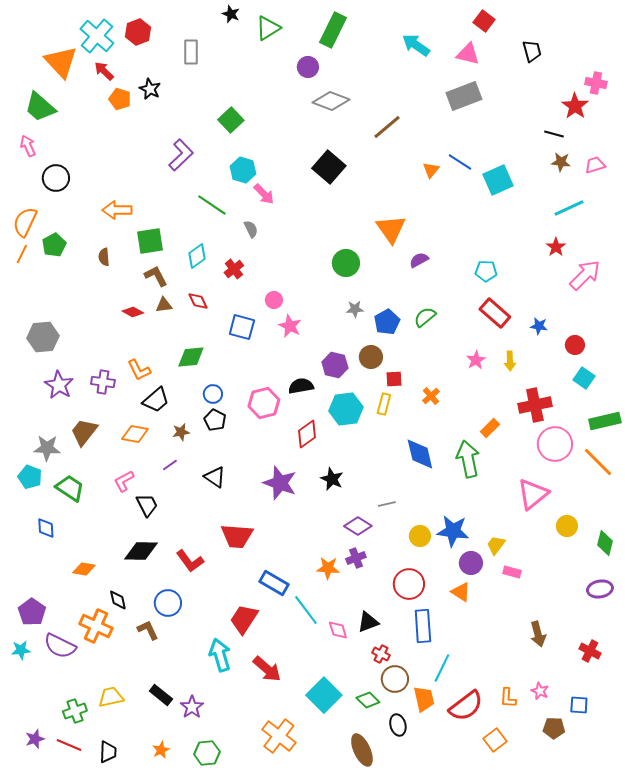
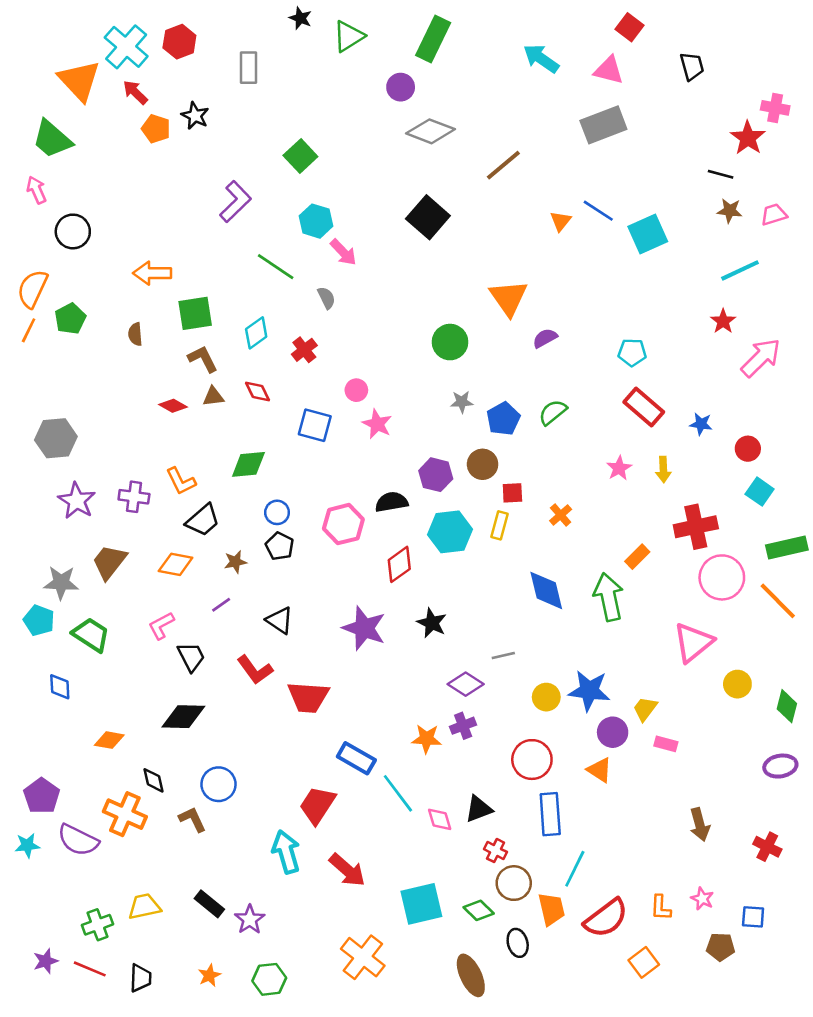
red L-shape: (190, 561) -> (255, 670), moved
cyan square: (324, 695) -> (421, 904), turned 32

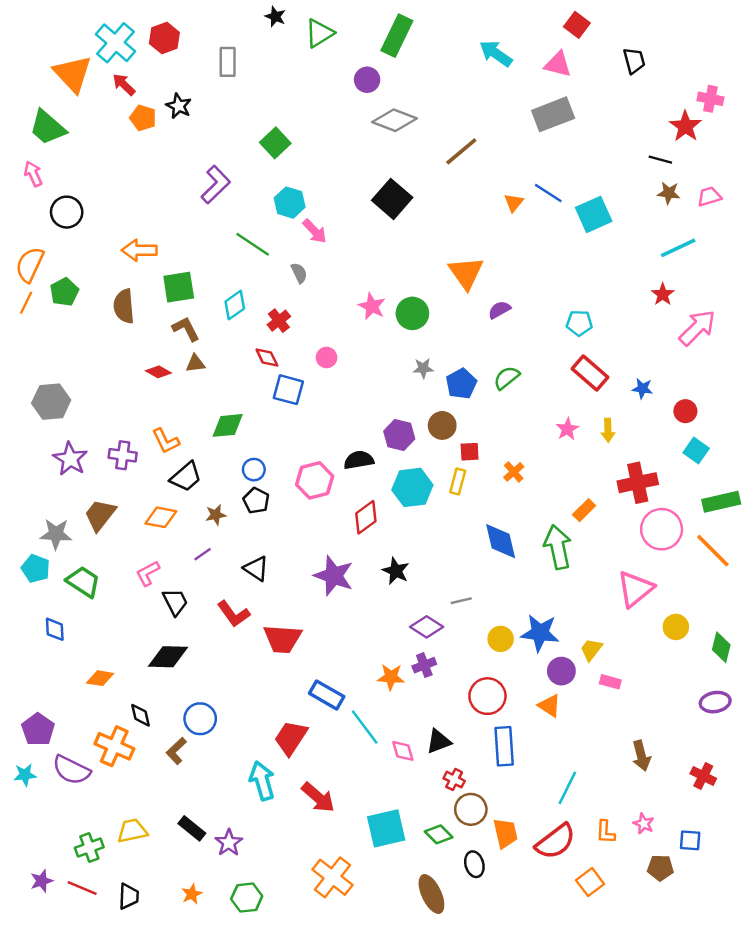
brown semicircle: (135, 334) -> (124, 306), size x1.6
red diamond: (258, 391) -> (267, 358), moved
pink star: (377, 424) -> (372, 306), moved
brown L-shape: (192, 819) -> (176, 751), turned -108
cyan line: (575, 869) -> (567, 788), moved

